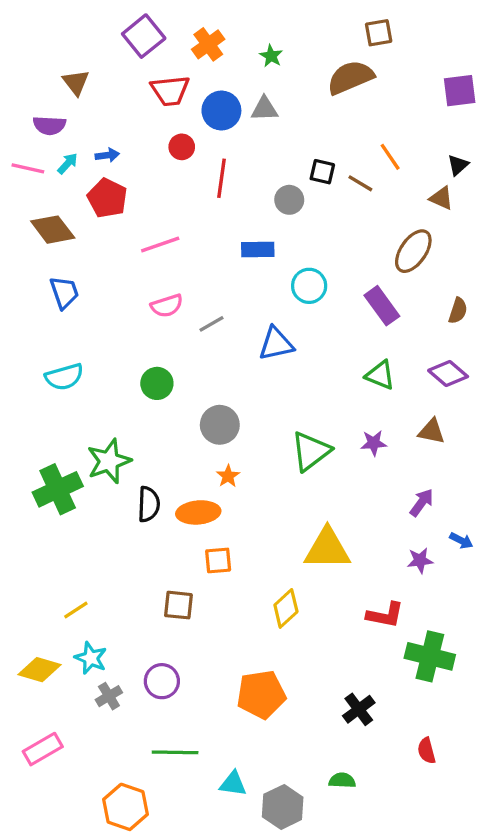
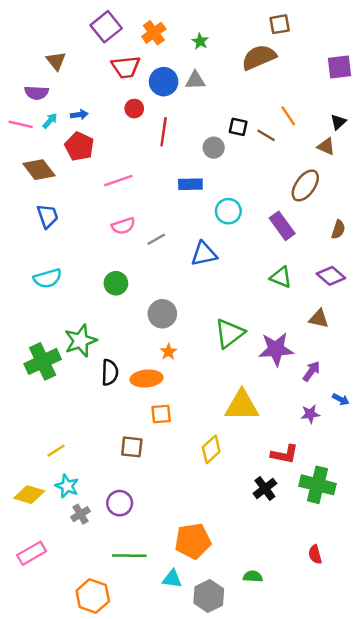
purple star: (374, 443) -> (276, 349), moved, size x1.8
orange pentagon: (261, 694) -> (193, 541), moved
black cross: (359, 709) -> (265, 488), moved

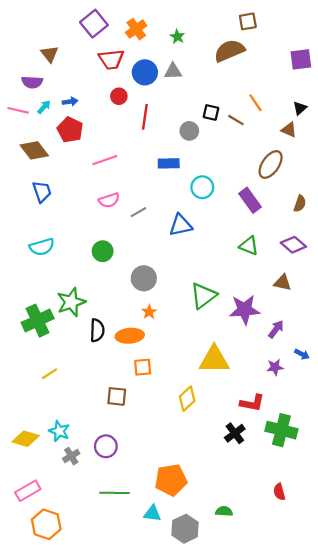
yellow line: (56, 451) -> (49, 374), moved
orange hexagon: (93, 596) -> (46, 524), moved

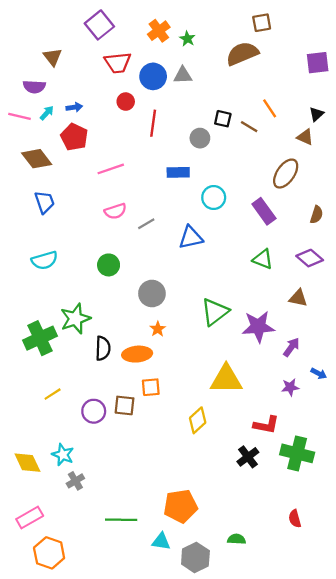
orange cross: (136, 29) -> (159, 31), moved
brown square: (117, 396) -> (125, 405), moved
yellow diamond: (26, 439) -> (27, 463), turned 48
purple circle: (106, 446) -> (94, 411), moved

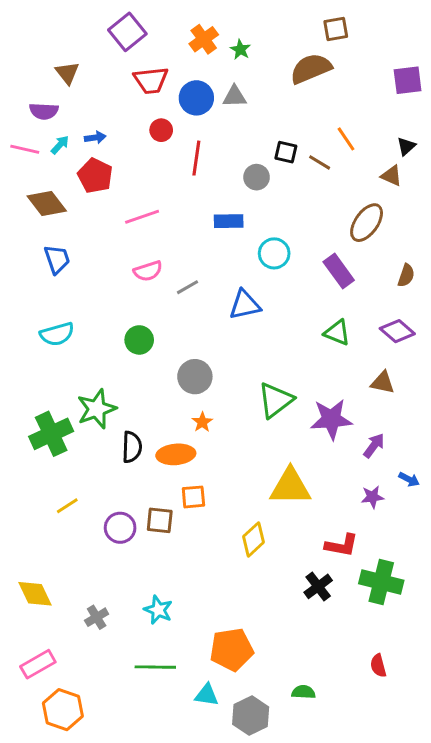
cyan star: (63, 455) -> (158, 610), moved

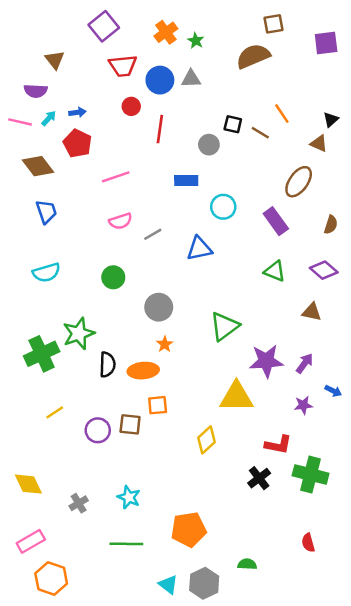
purple square: (408, 80) -> (326, 43), moved
purple star: (331, 419) -> (266, 361), moved
cyan triangle: (207, 695) -> (168, 584), moved, turned 30

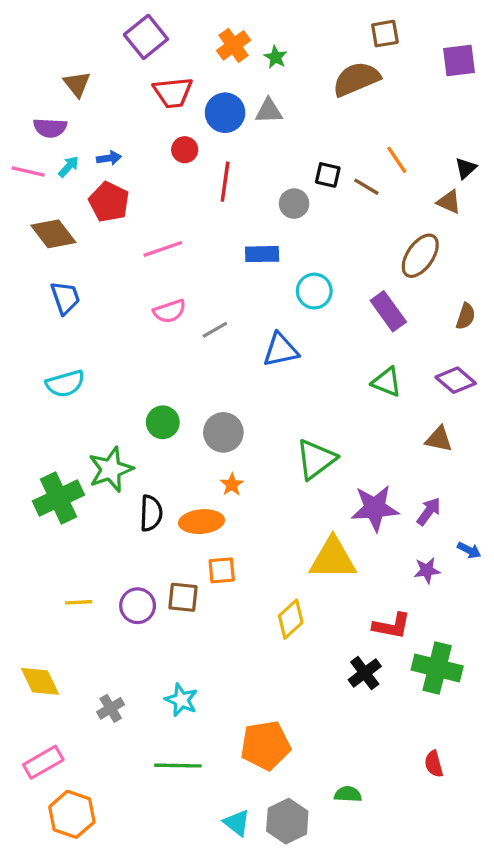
green circle: (113, 277) -> (163, 422), moved
yellow line: (55, 412) -> (79, 602), moved, turned 30

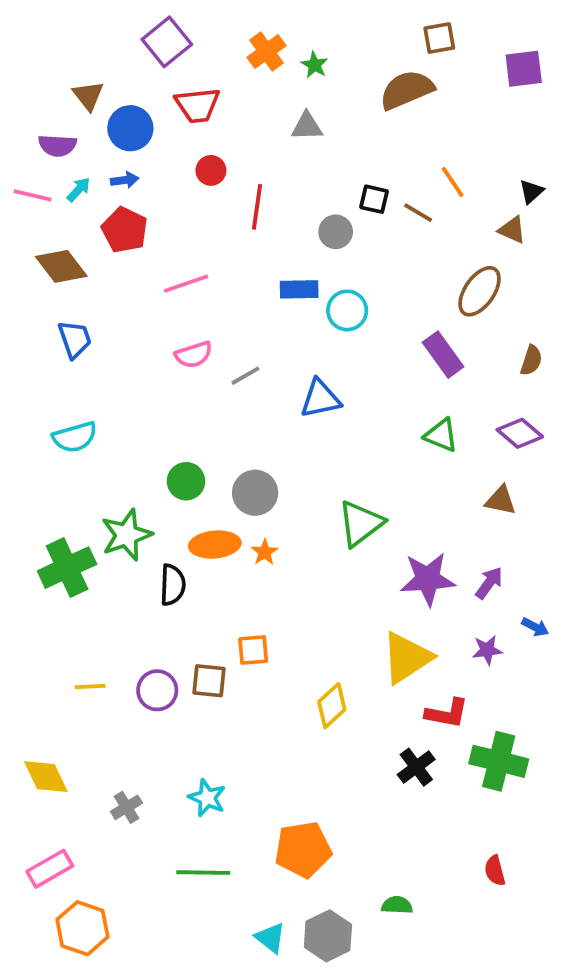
blue circle: (225, 113) -> (130, 128), moved
cyan circle: (314, 291) -> (347, 310), moved
orange ellipse: (201, 522) -> (215, 545), moved
yellow triangle: (333, 559) -> (407, 658), moved, turned -33

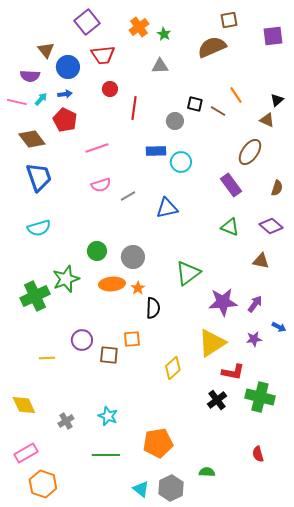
blue trapezoid: (75, 339) -> (39, 177), size x1.4
black semicircle: (173, 585) -> (153, 308), moved
purple circle: (157, 690) -> (82, 340), moved

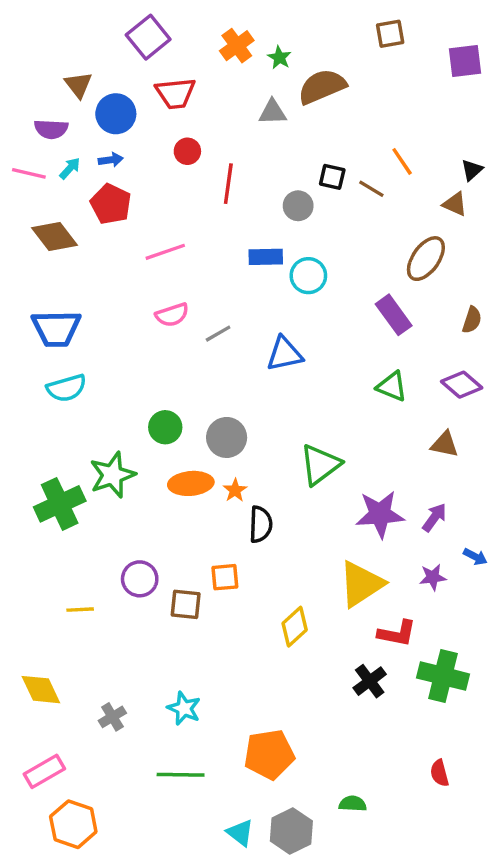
brown semicircle: (212, 47) -> (322, 87), moved
blue trapezoid: (39, 177) -> (56, 328), moved, turned 108

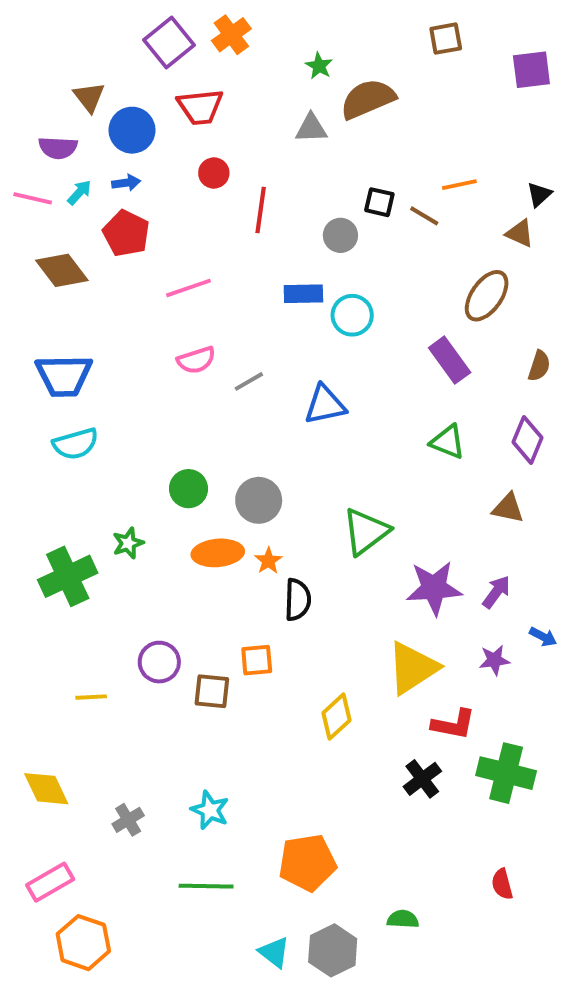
orange cross: (237, 46) -> (231, 35), moved
orange line: (402, 161) -> (459, 185), turned -68
purple diamond: (462, 385) -> (528, 440), turned 72
green star: (112, 475) -> (128, 543), size x0.6

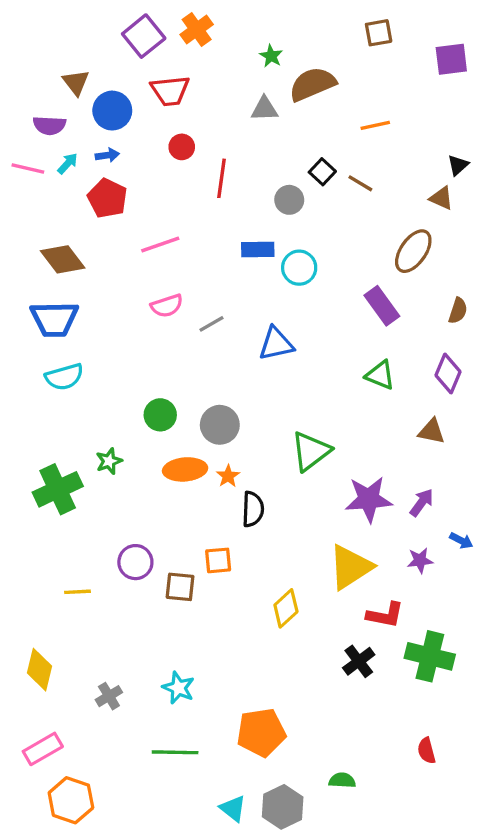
orange line: (459, 185) -> (375, 125), moved
black square: (379, 202) -> (322, 172), turned 30
brown diamond: (62, 270) -> (63, 259), moved
yellow diamond: (46, 789) -> (39, 670), turned 39

